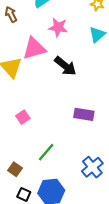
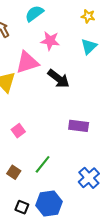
brown square: (15, 169) -> (14, 172), moved

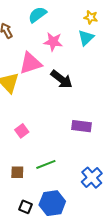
cyan triangle: (89, 46) -> (86, 38), moved
green line: (43, 164) -> (46, 164), turned 30
brown square: (14, 172) -> (17, 172), turned -32

